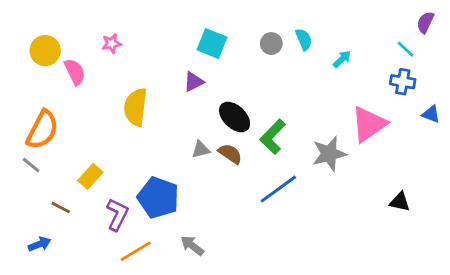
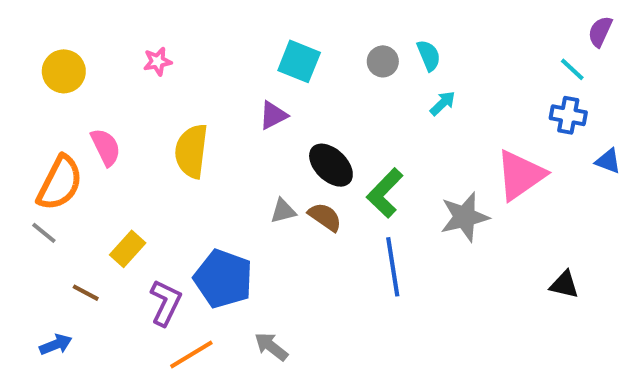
cyan arrow: (342, 59) -> (443, 103), moved
pink semicircle: (75, 72) -> (106, 147), moved
blue line: (278, 189) -> (393, 267), turned -63

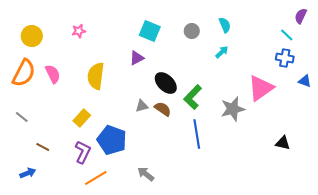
cyan semicircle: (429, 55) -> (225, 25), moved
orange semicircle: (60, 183) -> (24, 73), moved
yellow rectangle: (128, 249) -> (82, 118), moved
gray arrow: (271, 347) -> (146, 174), moved

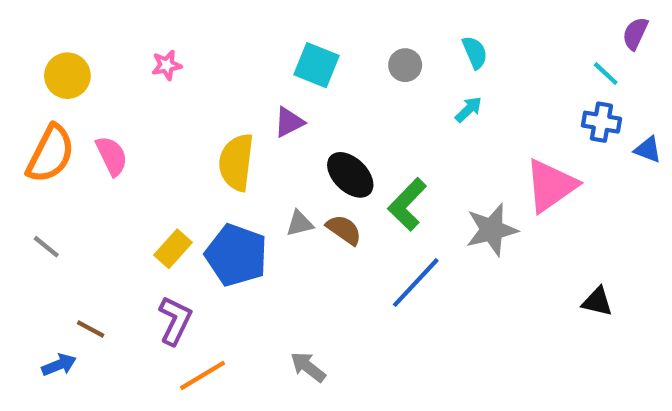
yellow semicircle: (96, 76) -> (236, 162), moved
blue triangle: (305, 81) -> (648, 150), moved
blue line: (197, 134) -> (416, 283), turned 52
blue pentagon: (112, 140) -> (236, 255), moved
brown line: (43, 147) -> (91, 329), moved

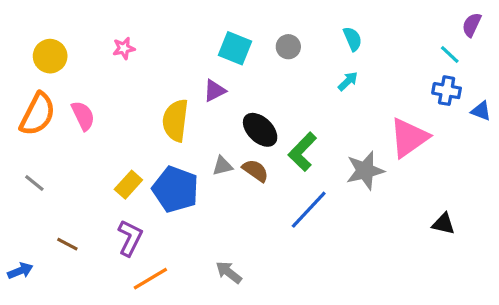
gray circle: (405, 65) -> (288, 47), moved
blue arrow: (59, 365) -> (20, 271), moved

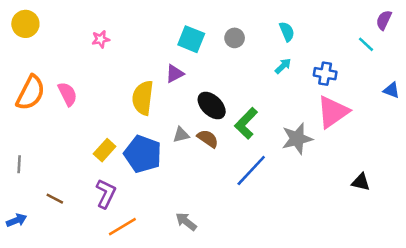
yellow circle: (50, 56) -> (25, 24), moved
blue cross: (447, 91) -> (325, 74), moved
gray line: (34, 183) -> (19, 164), moved, turned 54

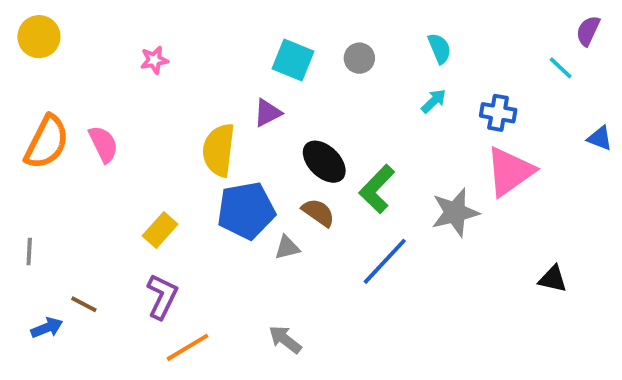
gray triangle: (181, 135) -> (287, 248), moved
blue pentagon: (143, 154) -> (246, 211), moved, turned -30
blue arrow: (17, 220) -> (47, 328), moved

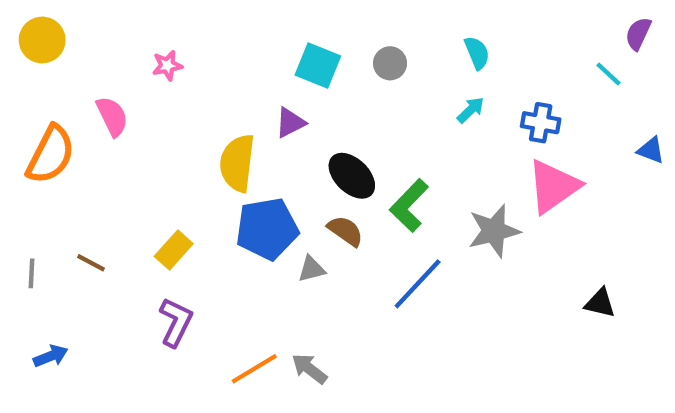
pink semicircle: (103, 144) -> (112, 116), moved
brown line: (84, 304) -> (91, 263), moved
orange line: (187, 347) -> (254, 369), moved

